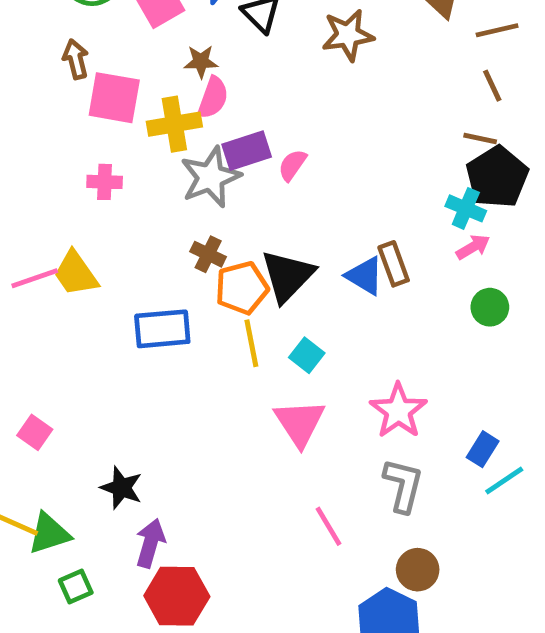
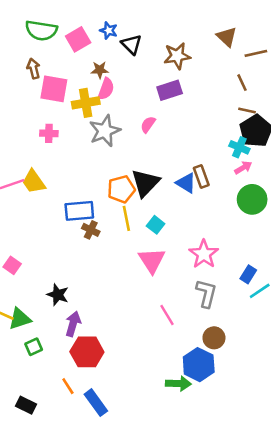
brown line: (492, 86) -> (242, 83), moved
purple rectangle: (247, 151) -> (170, 90), moved
brown cross: (208, 254) -> (91, 230), moved
green circle: (490, 307) -> (252, 199), size x1.5

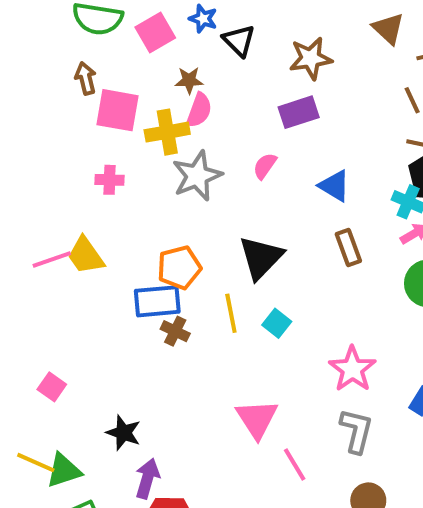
blue triangle: (186, 183) -> (334, 186), moved
orange pentagon: (121, 189) -> (179, 267), moved
pink triangle: (152, 260) -> (257, 419), moved

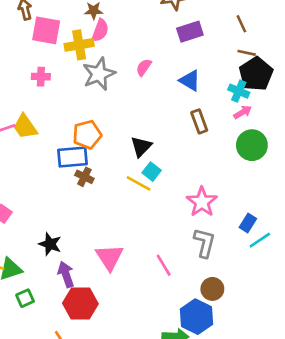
purple rectangle: (299, 112) -> (190, 32), moved
black triangle: (261, 258) -> (141, 146), moved, size x0.7
yellow line: (231, 313) -> (138, 183), moved, turned -50
pink triangle: (257, 419) -> (109, 257), moved
purple arrow: (147, 478) -> (66, 274), turned -35

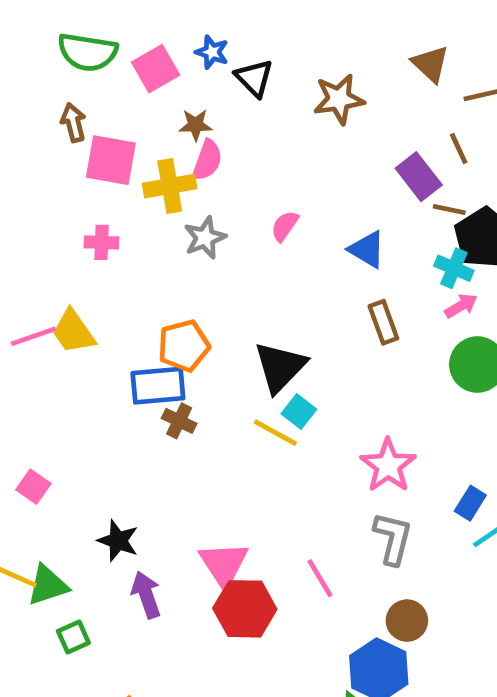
purple rectangle: (190, 32) -> (419, 177), moved, turned 70
brown line: (247, 53) -> (449, 209), moved
gray star: (99, 74) -> (205, 238), size x0.7
black triangle: (141, 146) -> (280, 367), size x1.4
red hexagon: (80, 303) -> (245, 609), moved

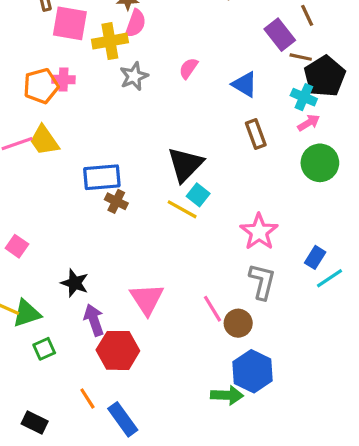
orange pentagon: (184, 346) -> (41, 86), moved
red hexagon: (245, 609) -> (118, 350), moved
brown circle: (407, 621) -> (238, 323), moved

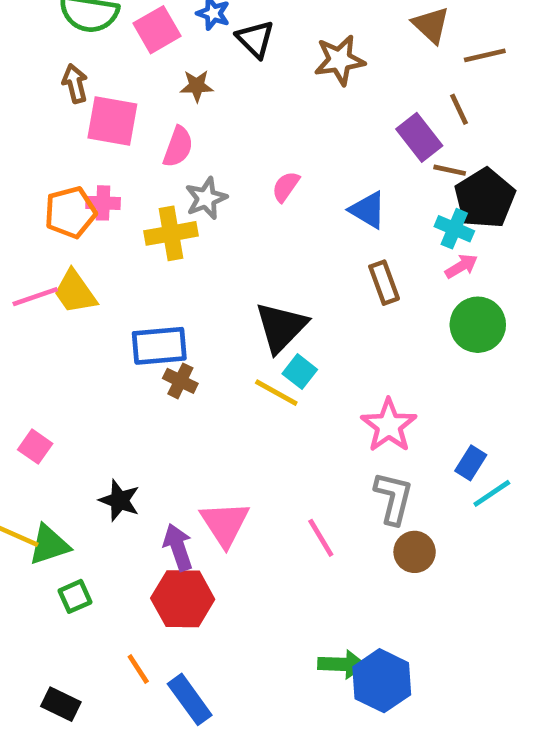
pink semicircle: (136, 23) -> (178, 147), moved
yellow cross: (110, 41) -> (171, 233), moved
purple arrow: (94, 320) -> (178, 547), moved
brown circle: (238, 323) -> (415, 552), moved
blue hexagon: (253, 371) -> (382, 681), moved

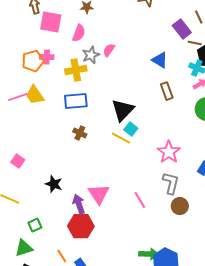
pink semicircle: (286, 187) -> (109, 50), moved
blue rectangle: (159, 346) -> (76, 101), moved
green triangle: (49, 545) -> (24, 248), moved

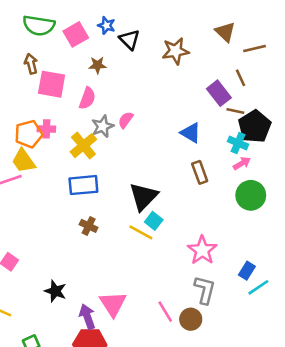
yellow cross: (76, 70) -> (83, 146), turned -30
yellow trapezoid: (35, 95) -> (23, 161), moved
brown circle: (180, 206) -> (191, 319), moved

